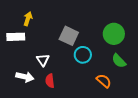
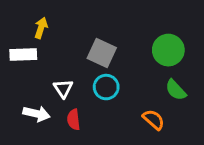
cyan circle: (83, 55) -> (106, 87), moved

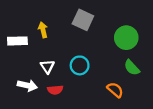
yellow arrow: (41, 28) -> (43, 30), moved, turned -32
gray square: (102, 53) -> (83, 20), moved
red semicircle: (74, 120) -> (55, 90), turned -88

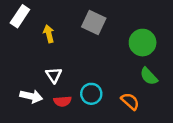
white rectangle: (17, 41) -> (20, 16), moved, turned -54
cyan circle: (80, 65) -> (91, 94), moved

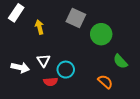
green circle: (143, 43) -> (101, 34), moved
cyan circle: (91, 94) -> (66, 70), moved
white arrow: (31, 96) -> (20, 68), moved

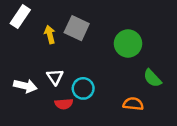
gray square: (76, 18) -> (77, 28), moved
orange semicircle: (105, 82) -> (133, 104), turned -35

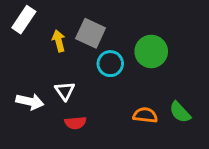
green semicircle: (152, 78) -> (180, 112), moved
cyan circle: (83, 88) -> (110, 64), moved
orange semicircle: (133, 104) -> (145, 115), moved

